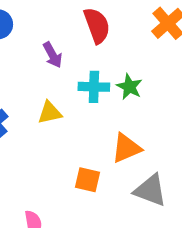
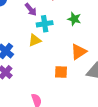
cyan cross: (94, 87) -> (45, 24), moved

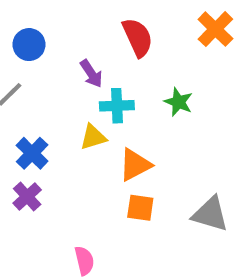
orange triangle: (79, 52) -> (135, 165), moved

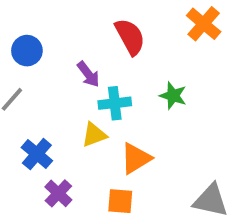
purple cross: (27, 197) -> (58, 193), moved
orange square: (140, 208) -> (120, 201), moved

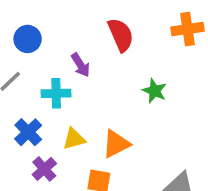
orange cross: (204, 24) -> (187, 29), turned 36
cyan cross: (115, 103) -> (56, 93), moved
yellow triangle: (94, 135) -> (74, 139), moved

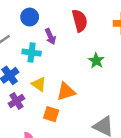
blue circle: (28, 39) -> (30, 17), moved
yellow triangle: (74, 139) -> (39, 84), turned 42

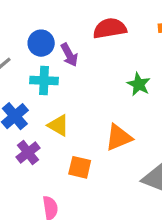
blue circle: (30, 17) -> (41, 43), moved
red semicircle: (80, 21) -> (110, 28), turned -80
orange triangle: (66, 92) -> (119, 137), moved

